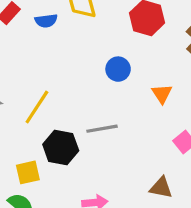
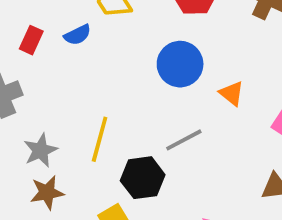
blue circle: (118, 69) -> (180, 64), size x1.5
orange triangle: (162, 94) -> (232, 93), moved

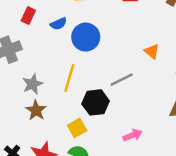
blue semicircle: (77, 35) -> (59, 24), moved
blue circle: (180, 64) -> (86, 37), moved
brown star: (47, 193) -> (36, 110), turned -30

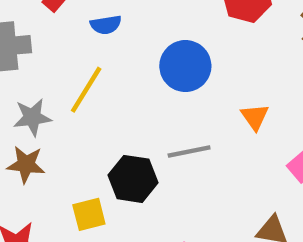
blue circle: (86, 37) -> (185, 66), moved
yellow line: (69, 78) -> (86, 90), moved
brown star: (36, 110) -> (26, 164), turned 30

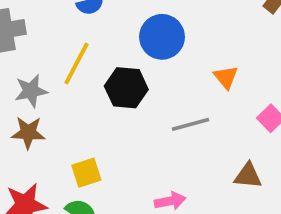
gray line: (189, 152) -> (190, 124), moved
black hexagon: (133, 179) -> (126, 88), moved

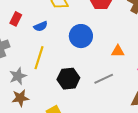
orange triangle: (226, 77) -> (118, 51), turned -40
black hexagon: (126, 88) -> (68, 79), moved

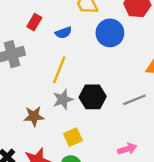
blue circle: (81, 36) -> (110, 33), moved
gray star: (18, 76) -> (63, 99), moved

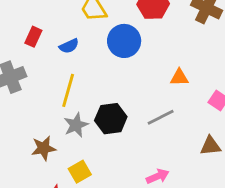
yellow square: (73, 137) -> (80, 172), moved

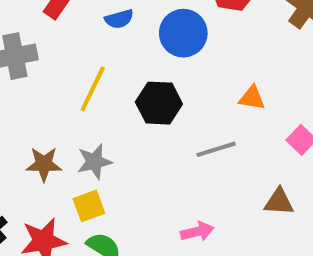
blue semicircle: (69, 46) -> (119, 19), moved
black hexagon: (111, 119) -> (159, 103), moved
gray star: (76, 125) -> (94, 162), moved

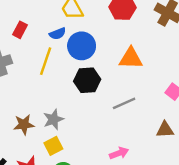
blue circle: (183, 33) -> (82, 46), moved
yellow line: (93, 89) -> (46, 61), moved
orange triangle: (252, 98) -> (131, 58), moved, size x1.5

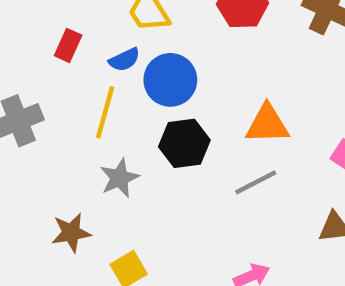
red rectangle: (20, 30) -> (68, 45), moved
orange triangle: (131, 58) -> (267, 124), moved
gray star: (53, 119) -> (119, 178), moved

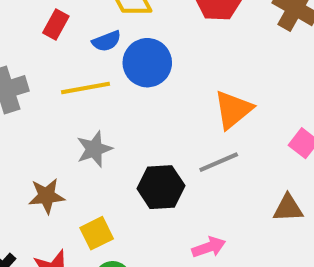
yellow line: (105, 112) -> (85, 88), turned 60
orange triangle: (267, 124) -> (233, 110), turned -42
black hexagon: (184, 143) -> (161, 187), moved

